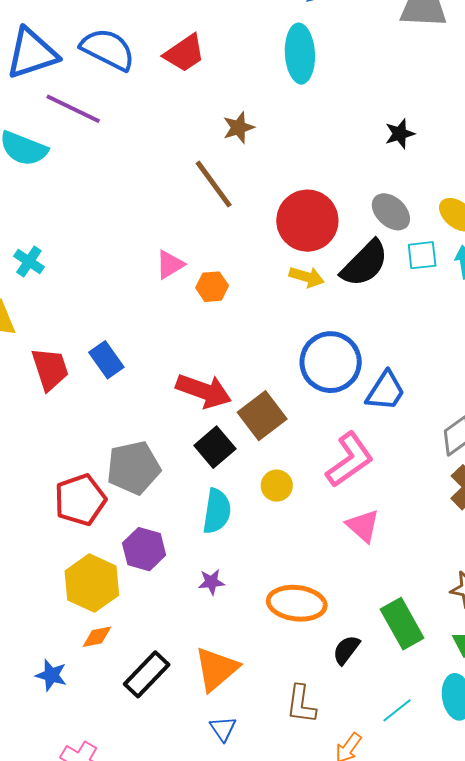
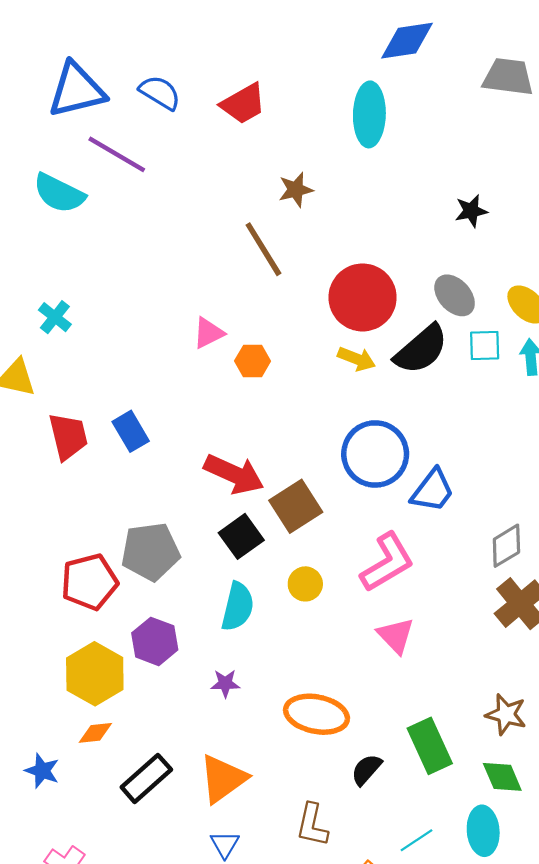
blue semicircle: (108, 49) -> (160, 93), size x0.7

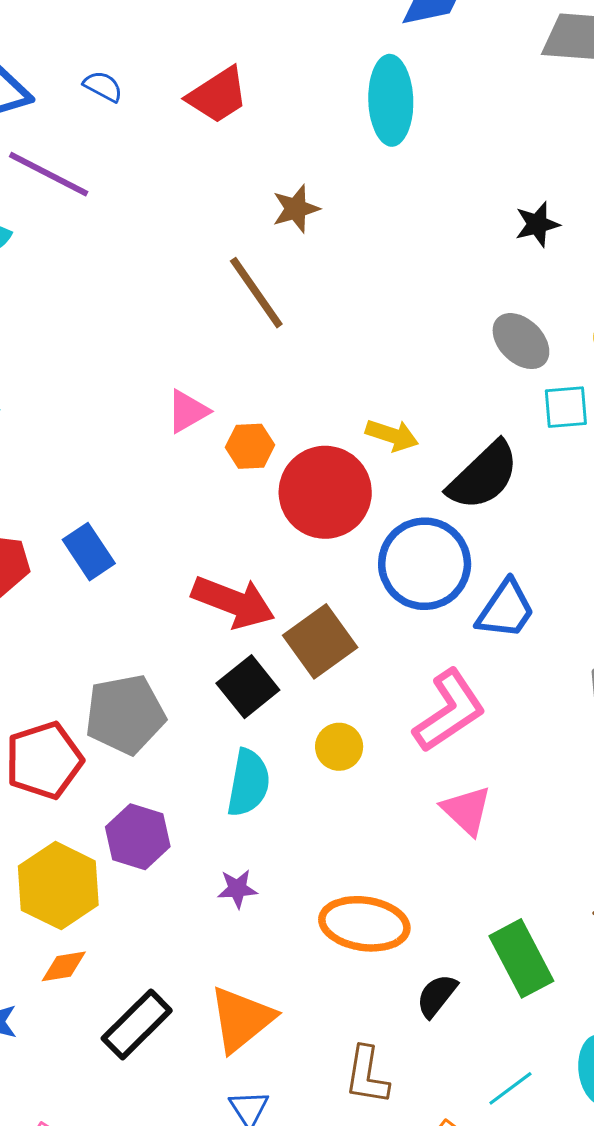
blue semicircle: (160, 93) -> (103, 86), size x0.7
red circle: (363, 297) -> (325, 492), moved
black semicircle: (421, 349) -> (483, 476), moved

